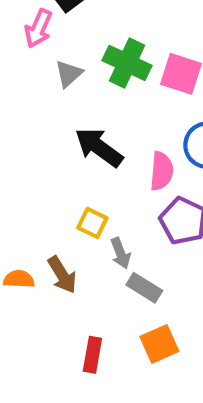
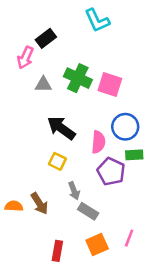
gray triangle: (69, 74) -> (43, 84), turned 42
yellow square: (92, 223) -> (57, 161), moved

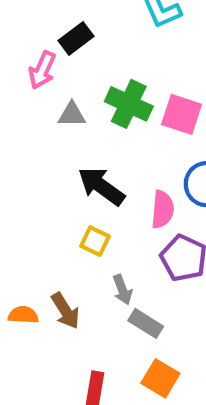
orange square: (97, 244) -> (160, 378), turned -35

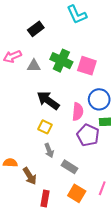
pink arrow: (42, 70) -> (12, 56), moved, turned 42
gray arrow: (122, 290) -> (49, 150), moved
brown arrow: (65, 311) -> (30, 176), moved

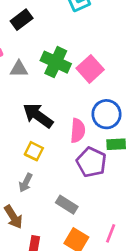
pink square: (87, 66) -> (90, 69), turned 30
gray arrow: (49, 150) -> (26, 183), moved, turned 48

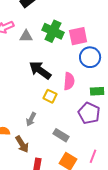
pink square: (90, 69) -> (78, 36), turned 30
blue circle: (106, 114) -> (90, 57), moved
yellow square: (34, 151) -> (50, 96), moved
purple pentagon: (91, 162) -> (89, 113), moved

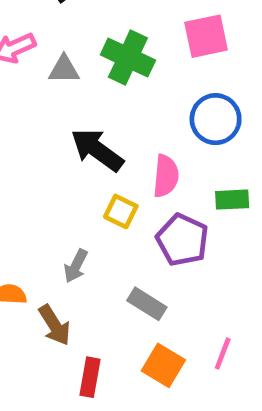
pink square: (78, 36) -> (206, 36), moved
purple pentagon: (89, 113) -> (182, 240), moved

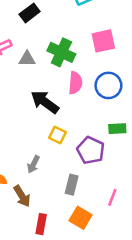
pink semicircle: (166, 176) -> (75, 83), moved
gray rectangle: (147, 304) -> (72, 185), turned 72
pink line: (223, 354) -> (112, 197), moved

